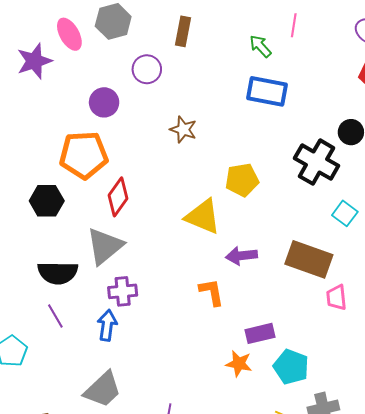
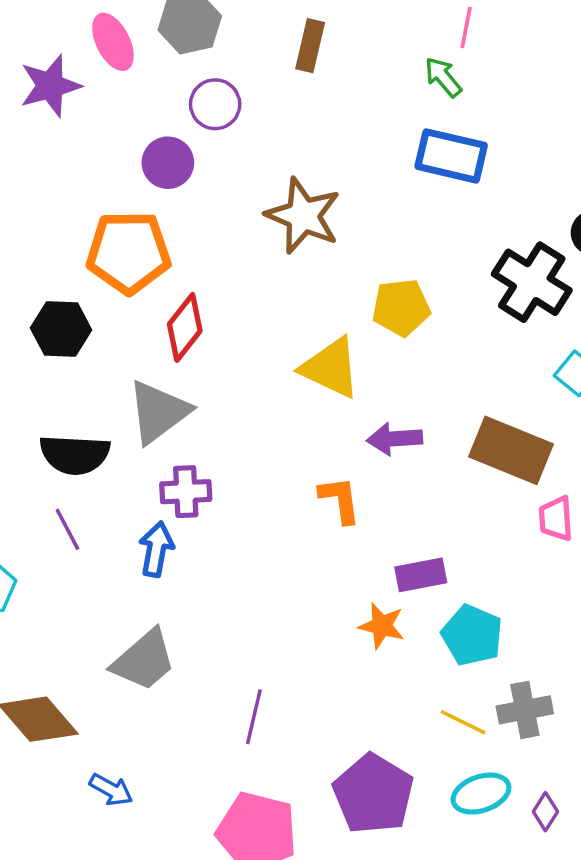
pink line: (294, 25) -> (466, 27), moved
purple circle: (147, 69) -> (215, 104), moved
brown star: (183, 130) -> (303, 216), size x1.6

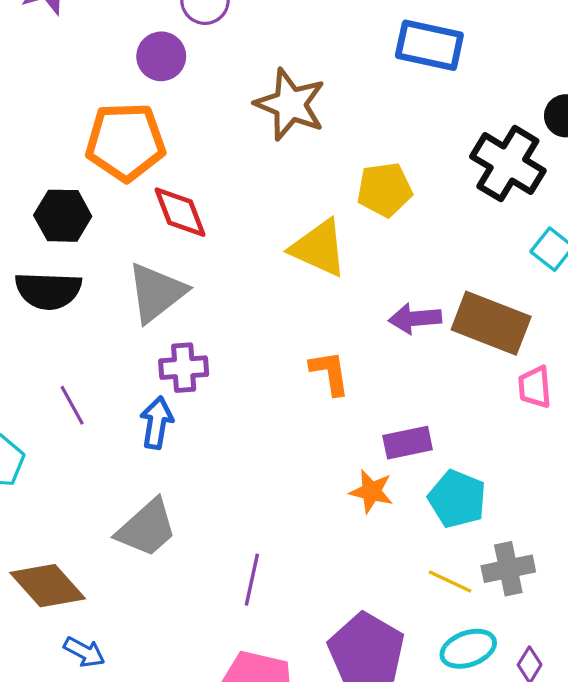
red diamond: (185, 327) -> (180, 212), turned -58
purple arrow: (394, 439) -> (415, 319), moved
black semicircle: (75, 454) -> (48, 291), moved
blue arrow: (111, 790) -> (84, 652), moved

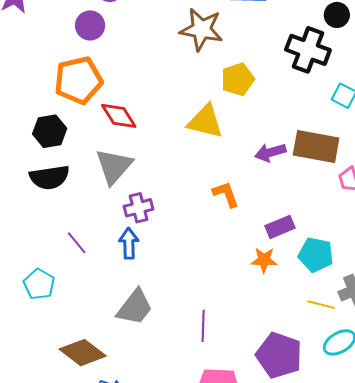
brown star: (290, 104) -> (201, 29), moved

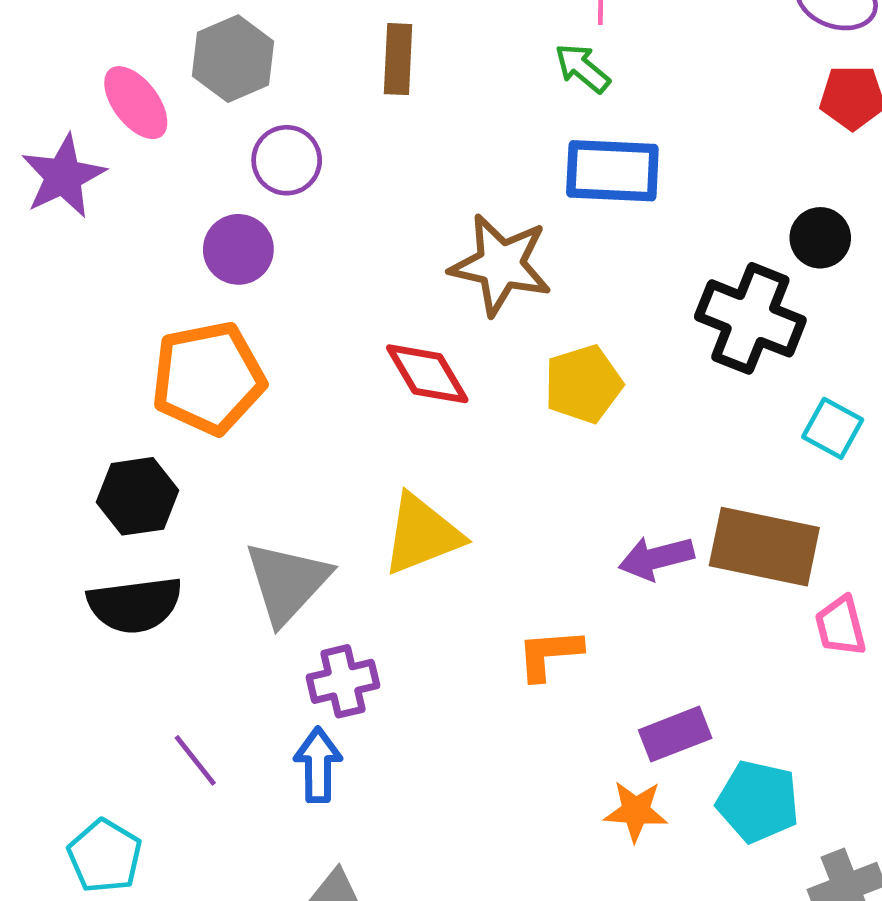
red diamond: (119, 116) -> (427, 374), moved
yellow triangle: (205, 121) -> (422, 534), moved, turned -36
orange L-shape: (226, 194) -> (549, 654), turned -76

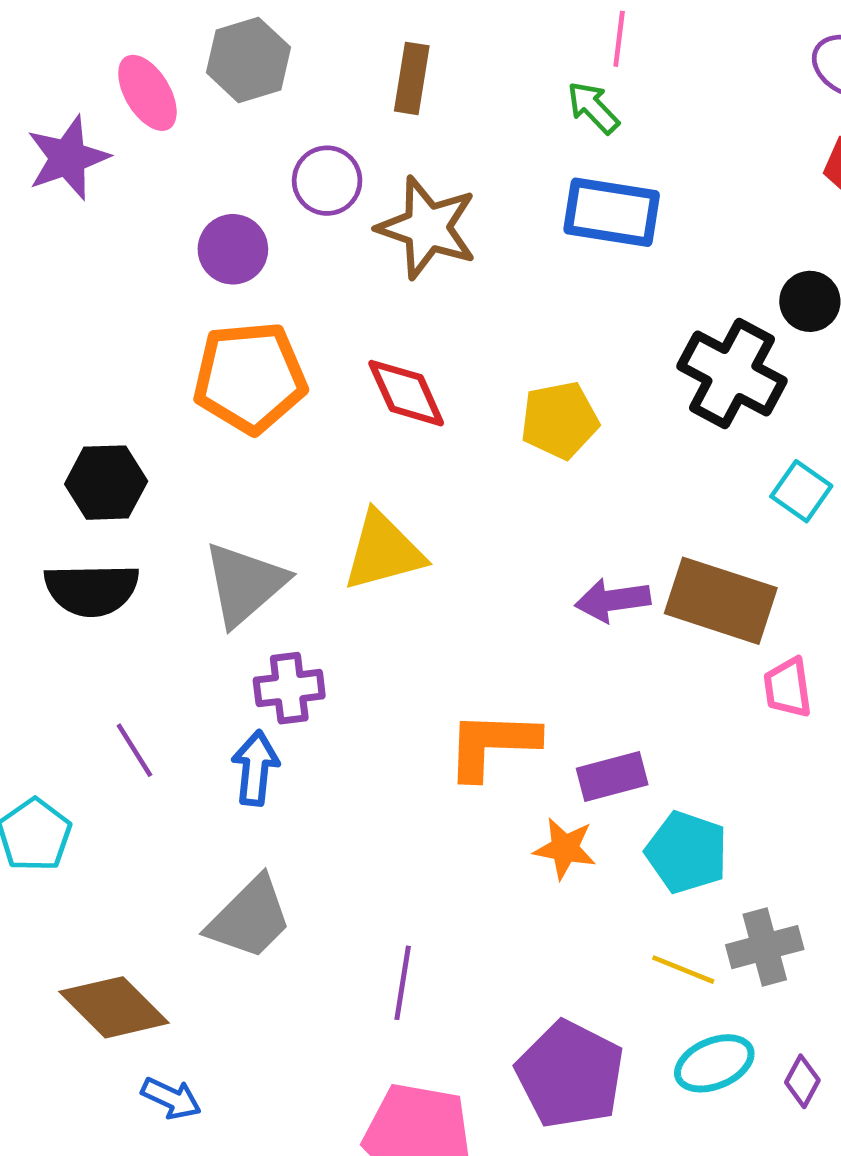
purple circle: (287, 160) -> (327, 181), moved
brown star: (501, 265) -> (427, 228), moved
orange pentagon: (208, 378) -> (250, 377), moved
orange L-shape: (549, 654) -> (492, 745), moved, size x1.4

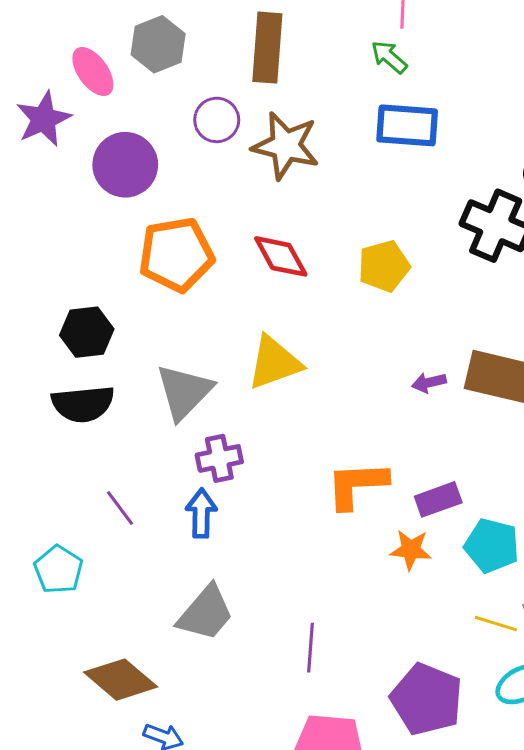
brown rectangle: (412, 78) -> (267, 48), size x1.5
purple circle: (233, 249) -> (125, 165), moved, size x1.4
purple arrow: (613, 600) -> (429, 383), size x0.7

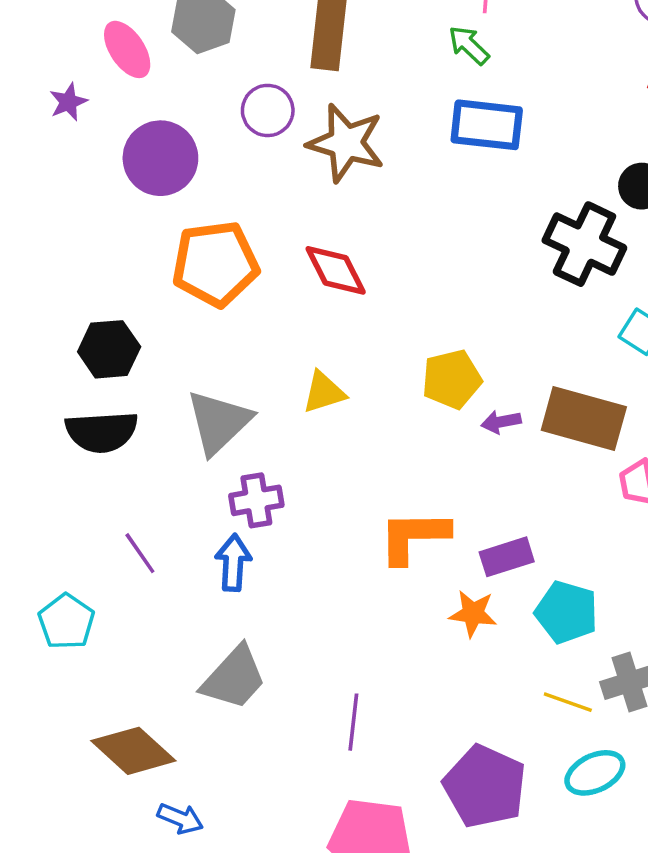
purple star: (44, 119) -> (68, 102), size x0.6
yellow pentagon: (384, 266) -> (452, 379), moved
yellow triangle: (274, 363) -> (324, 392), size x0.7

